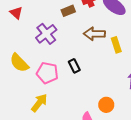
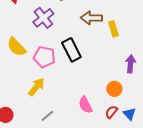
black rectangle: (74, 66) -> (71, 50), size x1.6
orange circle: (106, 105) -> (114, 89), moved

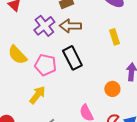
brown arrow: (91, 18) -> (70, 26), moved
orange circle: (114, 89) -> (112, 89), moved

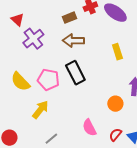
purple cross: (44, 26) -> (33, 39), moved
yellow semicircle: (17, 55) -> (20, 82), moved

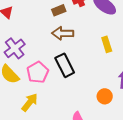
purple cross: (33, 39) -> (15, 48), moved
pink pentagon: (48, 80) -> (38, 72), turned 30

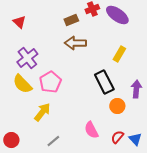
yellow rectangle: (107, 44) -> (119, 54), turned 49
black rectangle: (65, 65) -> (104, 82), moved

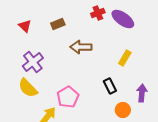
brown rectangle: (71, 20) -> (58, 24), moved
pink pentagon: (50, 82) -> (68, 97), moved
black rectangle: (104, 82) -> (110, 86), size x0.7

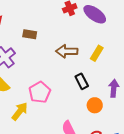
brown rectangle: (58, 24) -> (30, 34), moved, turned 32
brown arrow: (81, 47) -> (67, 51), moved

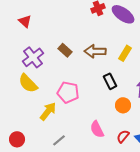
brown rectangle: (30, 34) -> (65, 50), moved, turned 32
pink pentagon: (40, 92) -> (68, 92), turned -30

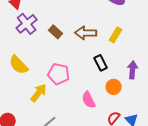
purple cross: (33, 57) -> (27, 24), moved
pink semicircle: (97, 129) -> (89, 100), moved

